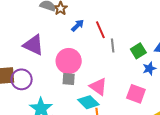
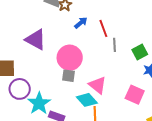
purple circle: (22, 79) -> (20, 89), moved

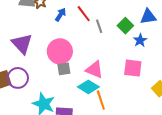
purple triangle: (36, 39) -> (22, 44), turned 35
purple circle: (20, 89) -> (18, 78), moved

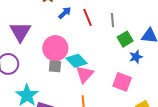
gray line: (99, 26) -> (112, 20), moved
pink triangle: (94, 70) -> (85, 74), turned 36
cyan diamond: (88, 87) -> (76, 61), moved

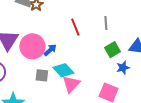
blue arrow: (65, 13) -> (50, 50), moved
gray line: (112, 20) -> (106, 23), moved
pink circle: (55, 48) -> (32, 46), moved

